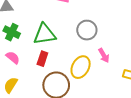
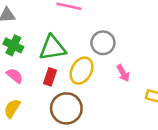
yellow ellipse: (81, 67) -> (81, 71), moved

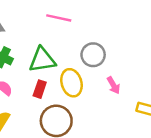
yellow ellipse: (81, 71) -> (71, 83), turned -44

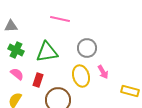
yellow ellipse: (71, 83) -> (81, 76), moved
red rectangle: (40, 89) -> (38, 80), moved

